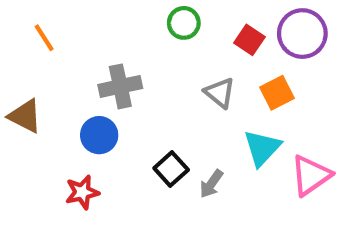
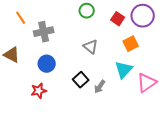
gray cross: (120, 86) -> (44, 32), moved
gray triangle: (220, 93) -> (91, 47), moved

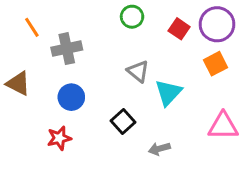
orange square: (131, 44) -> (215, 64), moved
cyan triangle: (124, 70) -> (168, 93), moved
pink triangle: (147, 83) -> (223, 126), turned 35
gray arrow: (100, 87) -> (159, 149), moved, turned 40

